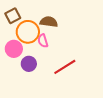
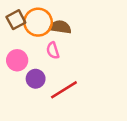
orange circle: (28, 32) -> (38, 22), moved
red line: (65, 67) -> (64, 90), moved

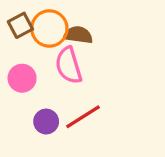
pink semicircle: (53, 50) -> (69, 65), size x1.6
purple circle: (36, 79) -> (46, 122), moved

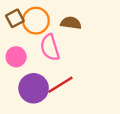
brown semicircle: (78, 35) -> (71, 23), moved
purple circle: (46, 122) -> (34, 88), size x1.6

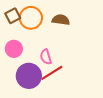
pink semicircle: (50, 47) -> (46, 57), moved, size x0.7

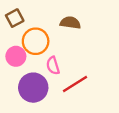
orange circle: (31, 18) -> (36, 41), moved
red line: (52, 73) -> (75, 84), moved

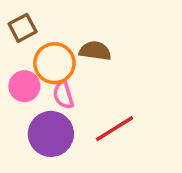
brown semicircle: (70, 23) -> (95, 51), moved
pink semicircle: (53, 66) -> (63, 95), moved

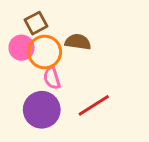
brown square: (23, 28) -> (36, 23), moved
pink circle: (24, 86) -> (22, 48), moved

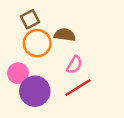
pink circle: (22, 48) -> (18, 73), moved
pink semicircle: (52, 78) -> (74, 65), moved, turned -132

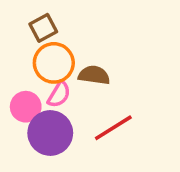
brown semicircle: (65, 35) -> (94, 75), moved
pink semicircle: (74, 65) -> (59, 94), moved

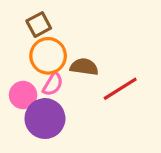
red line: (113, 128) -> (120, 89), moved

